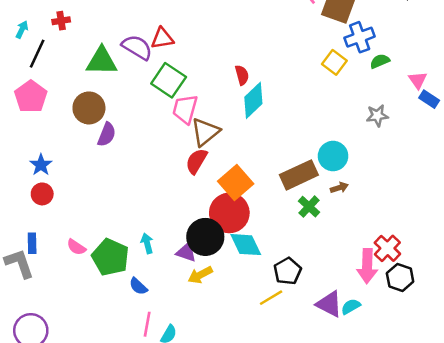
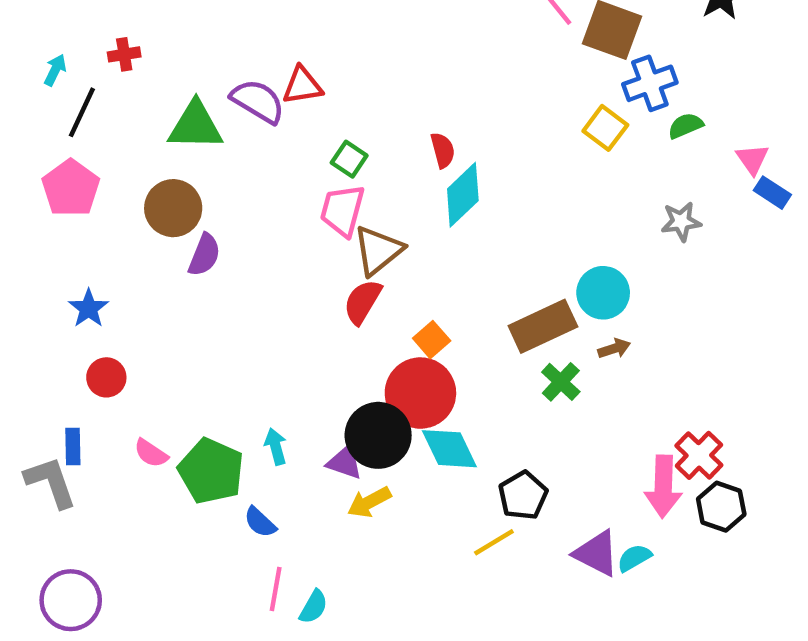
green square: (169, 80) -> (349, 159), moved, size x0.6
orange square: (236, 183) -> (432, 340), size x0.6
red circle: (42, 194) -> (106, 377), moved

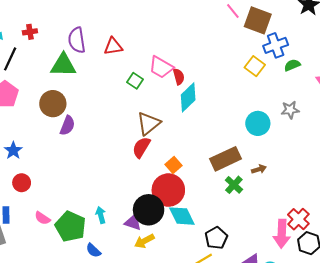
purple semicircle: (258, 101) -> (77, 40), moved, turned -130
pink trapezoid: (342, 210) -> (161, 67), moved, turned -75
cyan circle: (603, 293) -> (258, 123), moved

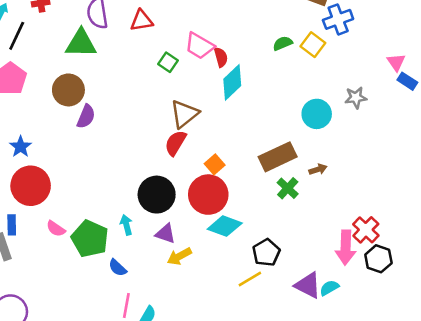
green semicircle: (292, 65) -> (283, 43), moved
red circle: (22, 183) -> (31, 186), size x1.8
black circle: (149, 210) -> (157, 195), moved
cyan diamond: (182, 216) -> (225, 226), turned -44

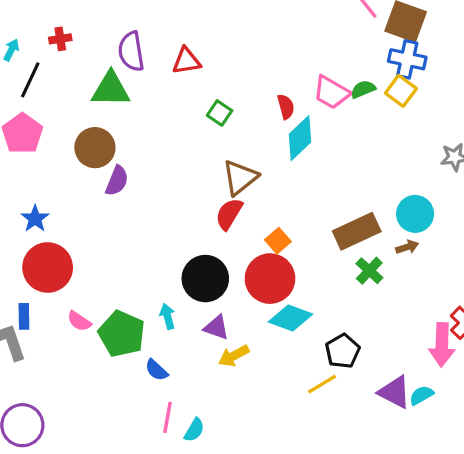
blue cross: (338, 19) -> (407, 59), moved, turned 32
pink trapezoid: (199, 46) -> (331, 92), moved
cyan circle: (317, 114) -> (415, 214), moved

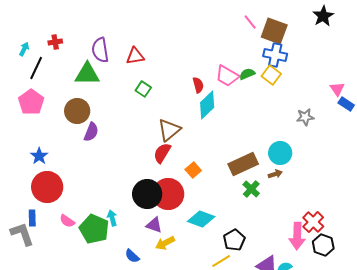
green square: (220, 113) -> (143, 89), moved
red circle: (270, 279) -> (168, 194), moved
cyan arrow: (167, 316) -> (112, 218), moved
blue semicircle: (156, 370) -> (132, 256), moved

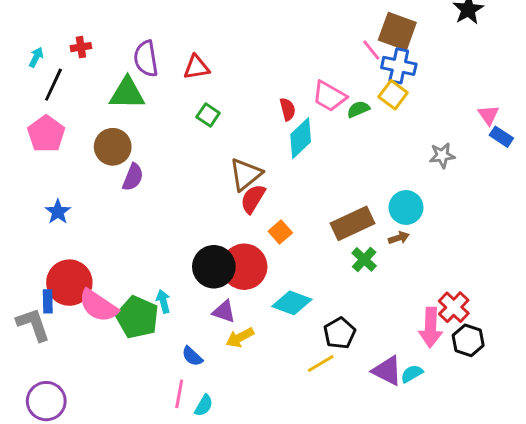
pink line: (250, 22) -> (371, 50), moved
green semicircle: (247, 74) -> (358, 109), moved
red semicircle: (162, 153) -> (253, 199), moved
red circle: (47, 187) -> (69, 283), moved
pink semicircle: (67, 221) -> (98, 306), size x1.8

